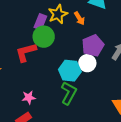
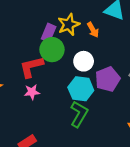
purple pentagon: (93, 46) -> (108, 79), moved
white circle: (87, 63) -> (84, 61), moved
pink star: (29, 97) -> (32, 92), moved

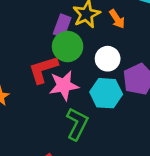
pink star: (32, 92) -> (64, 86), moved, size x1.5
green L-shape: (79, 114) -> (77, 124), moved

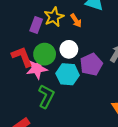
green circle: (68, 47) -> (45, 54), moved
red L-shape: (43, 69) -> (22, 57), turned 85

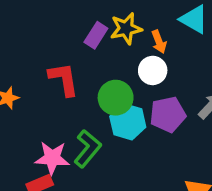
white circle: (69, 49) -> (153, 70), moved
green circle: (45, 54) -> (116, 98), moved
pink star: (37, 68) -> (52, 158), moved

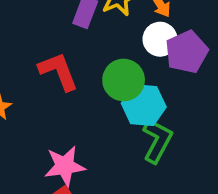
purple pentagon: (168, 114) -> (187, 52), moved
green L-shape: (87, 149) -> (157, 141), moved

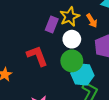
white circle: (160, 39) -> (72, 39), moved

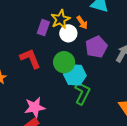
white circle: (72, 39) -> (68, 33), moved

